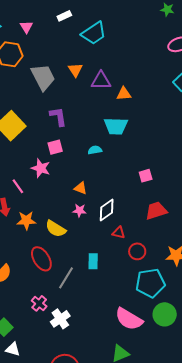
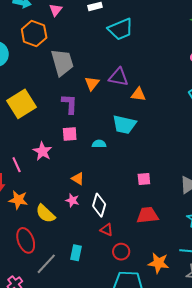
orange triangle: (75, 70) -> (92, 83), moved
pink square: (55, 147) -> (70, 134), moved
white diamond: (107, 210) -> (99, 205), turned -50

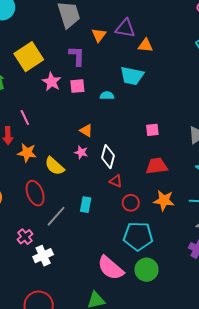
pink star: (42, 151) -> (52, 82), moved
orange star: (158, 263) -> (164, 200), moved

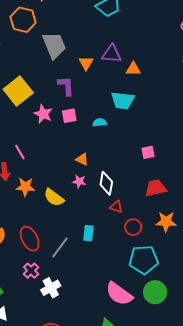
red ellipse: (35, 193) -> (30, 239), moved

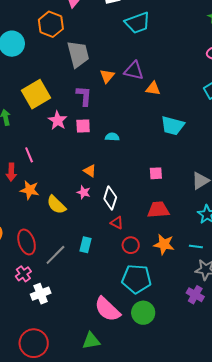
cyan trapezoid: (123, 100) -> (173, 126), moved

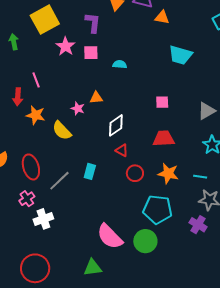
orange triangle: (90, 171) -> (96, 98), turned -40
pink star: (84, 192) -> (78, 108), moved
white diamond: (110, 198) -> (116, 125), turned 35
cyan pentagon: (136, 279) -> (158, 209), moved

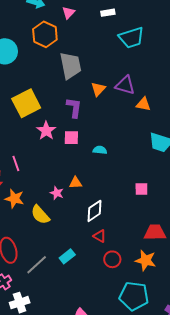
red trapezoid: (164, 139) -> (155, 232), moved
cyan rectangle: (90, 171) -> (67, 256), turned 35

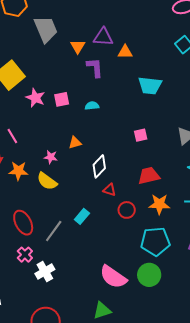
purple L-shape: (74, 108) -> (95, 67), moved
pink star: (57, 193) -> (51, 157), moved
red trapezoid: (155, 232) -> (149, 176), moved

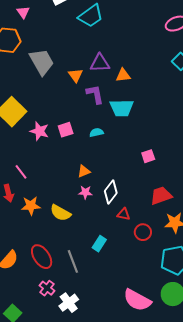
cyan trapezoid: (150, 86) -> (122, 108), moved
pink star: (51, 157) -> (85, 192), moved
gray line: (54, 231) -> (73, 261), turned -50

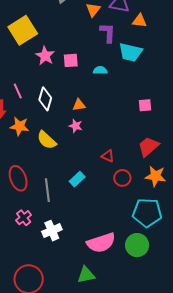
white diamond: (111, 192) -> (45, 99), moved, turned -35
red trapezoid: (161, 196) -> (148, 147), turned -35
pink cross: (47, 288) -> (24, 218), moved
pink semicircle: (137, 300) -> (101, 243), turned -60
white cross: (69, 303) -> (52, 231), moved

